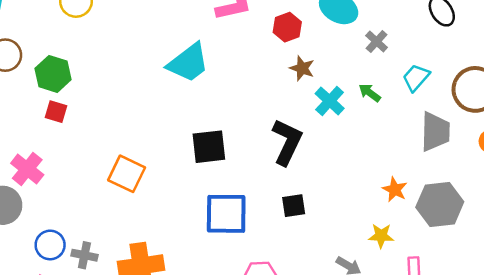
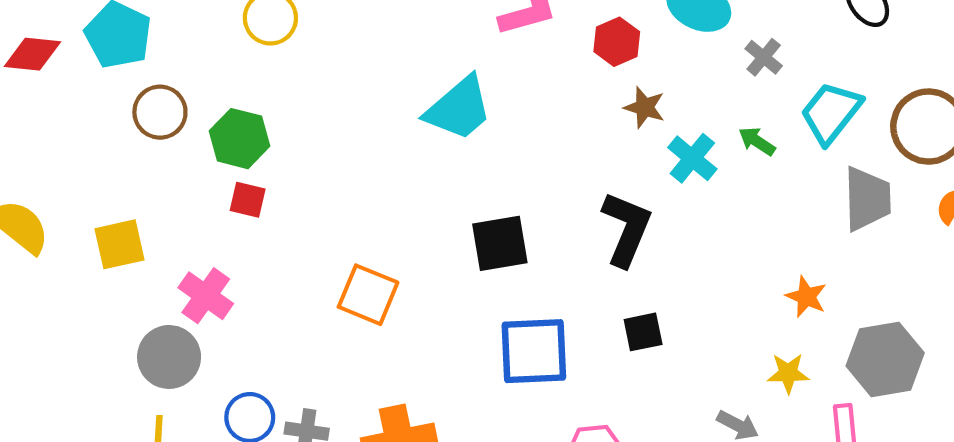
cyan trapezoid: (416, 78) -> (831, 113), size x1.4
gray hexagon: (440, 204) -> (885, 359), moved

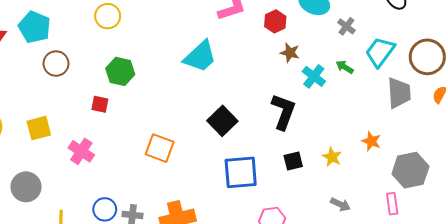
green hexagon: (239, 139) -> (120, 71), moved
black square: (500, 243) -> (222, 121), turned -32
gray circle: (169, 357) -> (26, 187), moved
yellow star: (788, 373) -> (332, 157), moved, turned 30

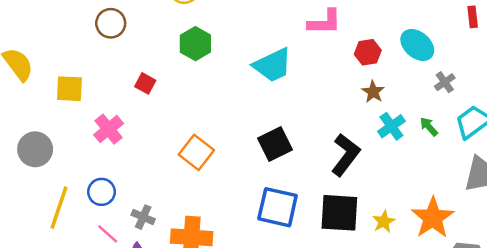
green hexagon: (120, 71) -> (195, 44), moved
orange star: (371, 141) -> (433, 218), size x1.8
black square: (293, 161) -> (339, 213), size x1.8
blue circle: (105, 209) -> (102, 192), moved

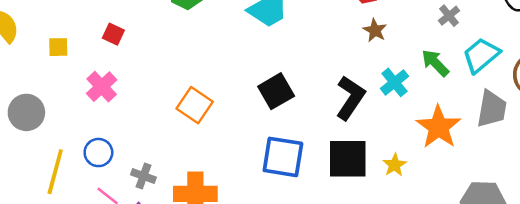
red square: (145, 83) -> (113, 34), moved
yellow square: (69, 89) -> (58, 47), size x0.7
cyan cross: (391, 126) -> (394, 82), moved
green arrow: (429, 127) -> (435, 63), size x1.4
orange star: (433, 218) -> (439, 127), moved

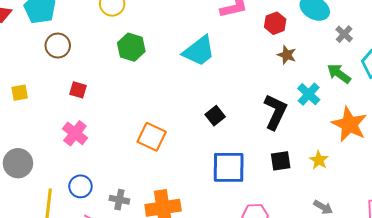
yellow square: (58, 47) -> (20, 93), moved
black square: (276, 91) -> (215, 116), size x0.7
black square: (348, 159) -> (281, 161), size x0.6

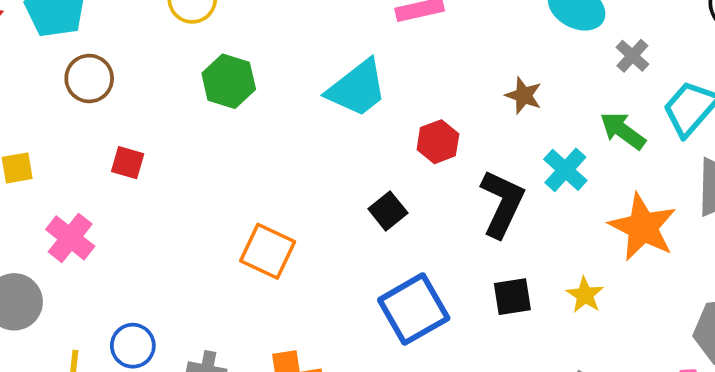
red hexagon: (275, 23) -> (438, 142), moved
pink cross: (75, 133) -> (70, 238), moved
blue square: (229, 167) -> (414, 309), turned -30

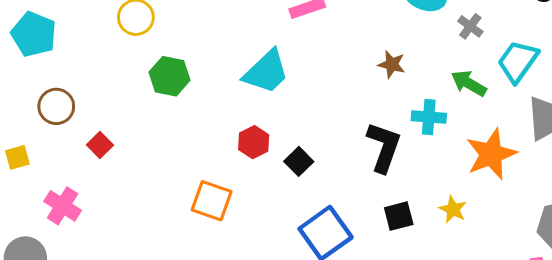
brown circle: (89, 79) -> (56, 106), moved
red hexagon: (438, 142) -> (254, 142), moved
red square: (128, 163) -> (100, 145), turned 35
cyan cross: (565, 170) -> (429, 117), turned -32
orange star: (643, 227) -> (491, 154), turned 30

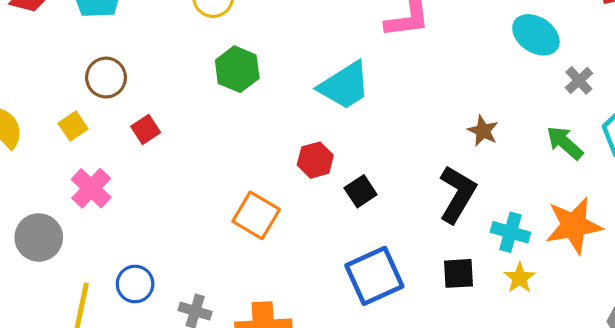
brown star: (392, 64) -> (483, 131), moved
cyan cross: (429, 117) -> (510, 232), moved
yellow square: (17, 157) -> (73, 126), moved, turned -30

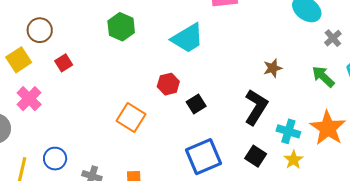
yellow square: (73, 126) -> (19, 60), size x1.4
brown star: (483, 131) -> (273, 68), turned 30
orange star: (574, 226) -> (328, 128), turned -30
black square: (458, 273) -> (256, 156), turned 35

